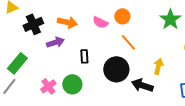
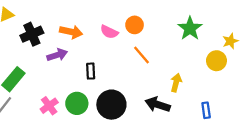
black circle: (116, 69) -> (111, 105), moved

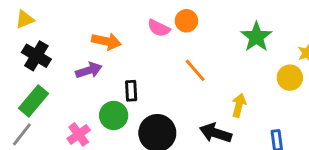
orange circle: (135, 25) -> (186, 21), moved
pink semicircle: (109, 32) -> (159, 28), moved
black cross: (32, 34) -> (36, 56), moved, turned -35
green circle: (77, 103) -> (114, 115), moved

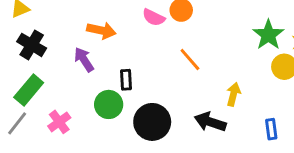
green star: (256, 37) -> (268, 35), moved
purple arrow: (89, 70) -> (84, 59), turned -105
pink cross: (79, 134) -> (59, 122), moved

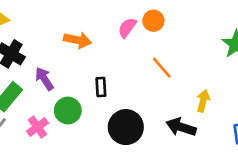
pink semicircle: (154, 17) -> (127, 28), turned 100
purple arrow: (84, 59) -> (44, 79), moved
green circle: (109, 104) -> (68, 110), moved

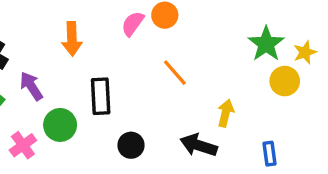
orange arrow: (77, 40) -> (72, 39), turned 76
black rectangle: (101, 87) -> (101, 96), size x1.5
black circle: (126, 127) -> (131, 145), size x0.6

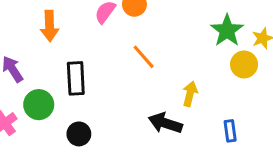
black circle: (131, 145) -> (79, 134), moved

